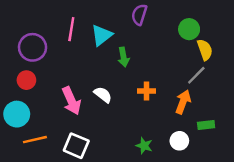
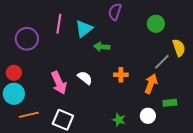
yellow semicircle: (205, 50) -> (179, 48), moved
green arrow: (124, 57) -> (102, 47), turned 105
red circle: (26, 80) -> (14, 73), moved

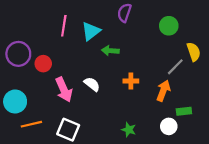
purple circle: (27, 39) -> (18, 54), moved
red circle: (14, 73) -> (43, 64), moved
white circle: (148, 116) -> (169, 126), moved

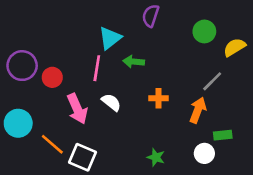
pink line: (64, 26) -> (97, 68), moved
yellow semicircle: (194, 52) -> (235, 47), moved, turned -102
orange line: (31, 124) -> (52, 144), moved, turned 54

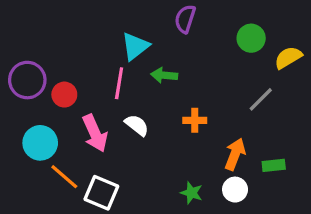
orange arrow: (198, 110) -> (235, 154), moved
cyan circle: (18, 123) -> (40, 143), moved
white circle: (204, 153) -> (235, 190), moved

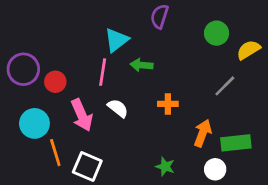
green rectangle: (274, 165) -> (236, 143), size x1.5
orange line: (64, 177) -> (55, 153), turned 32
white circle: (235, 190) -> (215, 169), moved

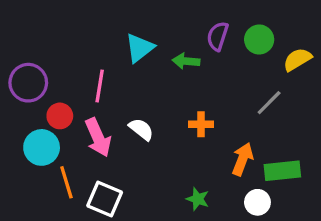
purple semicircle: (160, 16) -> (218, 36), moved
green arrow: (141, 65) -> (186, 61), moved
pink line: (103, 72) -> (100, 86), moved
red circle: (55, 82) -> (60, 116), moved

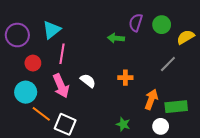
cyan triangle: (140, 48) -> (52, 30), moved
purple circle: (28, 83) -> (17, 35), moved
red circle: (60, 116) -> (33, 63), moved
orange line: (66, 182) -> (41, 114), turned -36

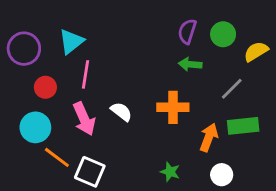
green arrow: (116, 38) -> (190, 64), moved
orange cross: (125, 78) -> (173, 107), size x1.5
green rectangle: (176, 107) -> (243, 126), moved

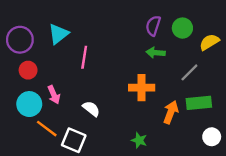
pink line: (86, 74) -> (84, 57), moved
red circle: (45, 87) -> (28, 70), moved
white semicircle: (121, 112) -> (91, 109), moved
pink arrow: (84, 119) -> (54, 95), moved, size x0.7
white circle: (222, 175) -> (212, 137), moved

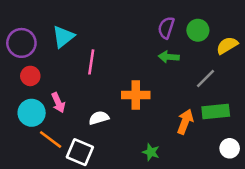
orange cross: (142, 88) -> (136, 95), moved
white semicircle: (91, 109) -> (99, 118), turned -54

